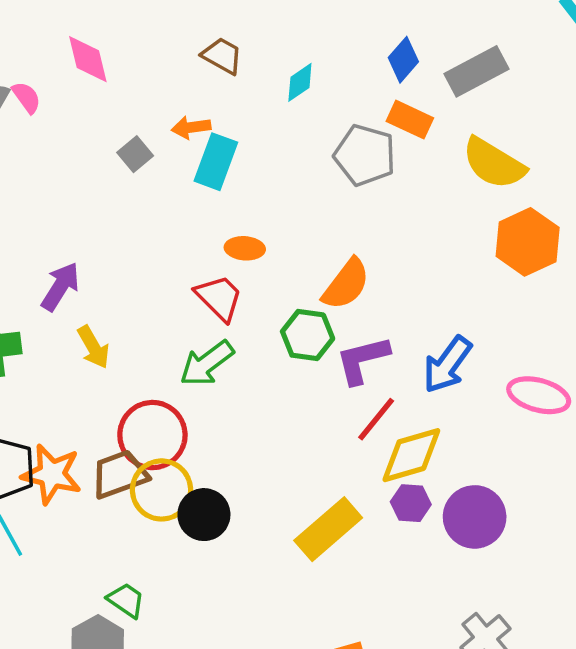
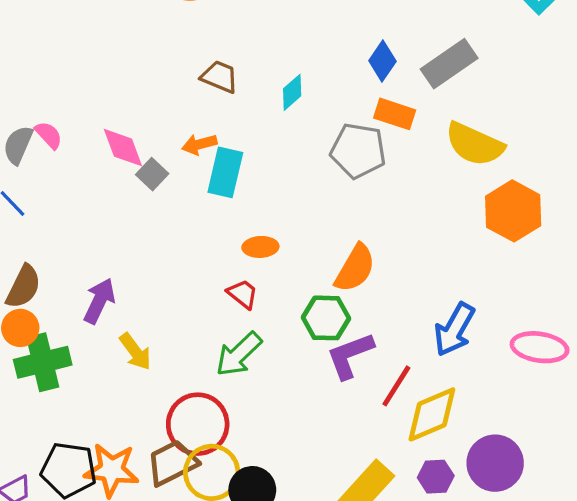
pink diamond: (88, 59) -> (123, 148), moved
red trapezoid: (219, 298) -> (243, 294), size x0.7
purple L-shape: (362, 360) -> (350, 355), moved
purple hexagon: (411, 503) -> (436, 477), moved

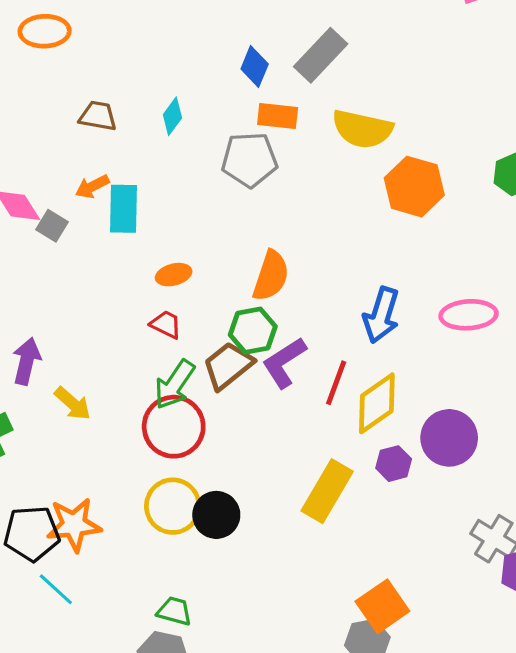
red circle: (198, 424) -> (174, 427), moved
brown trapezoid: (172, 463) -> (228, 366), moved

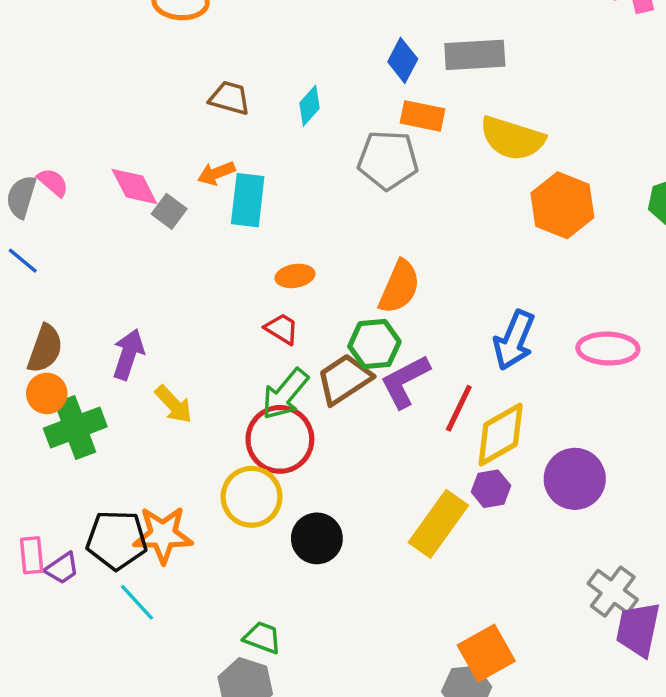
gray rectangle: (321, 55) -> (475, 55), turned 38
purple hexagon: (394, 464) -> (491, 489), moved
yellow circle: (173, 506) -> (252, 497), moved

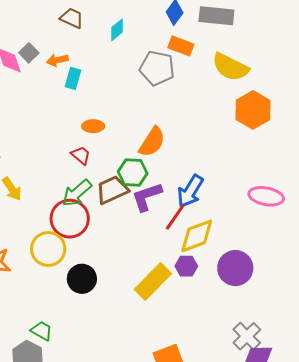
cyan rectangle: (248, 200) -> (73, 78), size x0.7
gray square: (169, 211) -> (29, 53), moved
blue arrow: (514, 340) -> (190, 191), moved

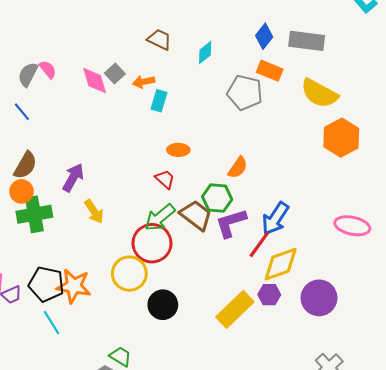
orange semicircle: (152, 142) -> (238, 168), size x0.7
brown trapezoid: (112, 190) -> (196, 215), turned 60

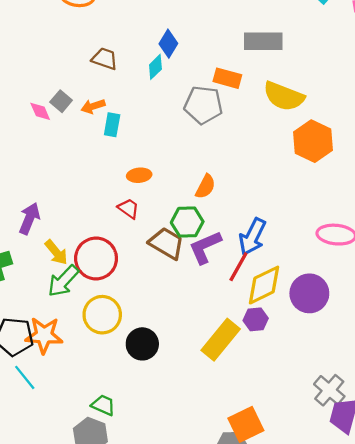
blue diamond: (264, 36) -> (168, 44), moved
pink diamond: (95, 81) -> (40, 111), size x0.7
green arrow: (160, 217) -> (63, 281), moved
red circle: (152, 243) -> (96, 258), moved
purple circle: (319, 298) -> (309, 293), moved

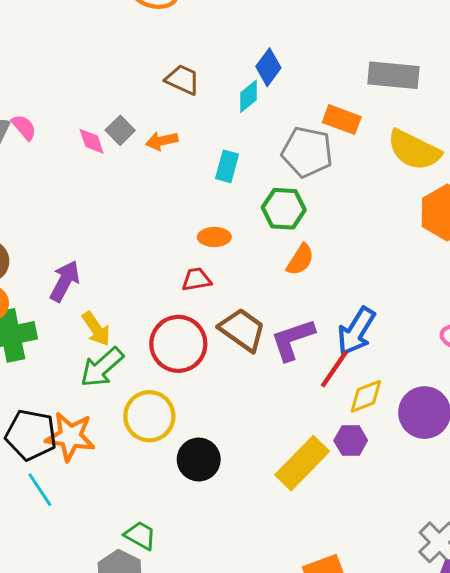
cyan rectangle: (112, 125) -> (227, 166), moved
red trapezoid: (129, 208) -> (196, 279), turned -50
green hexagon: (187, 222) -> (284, 209), moved
red circle: (96, 258) -> (178, 344), moved
yellow diamond: (264, 285) -> (366, 396), size x0.7

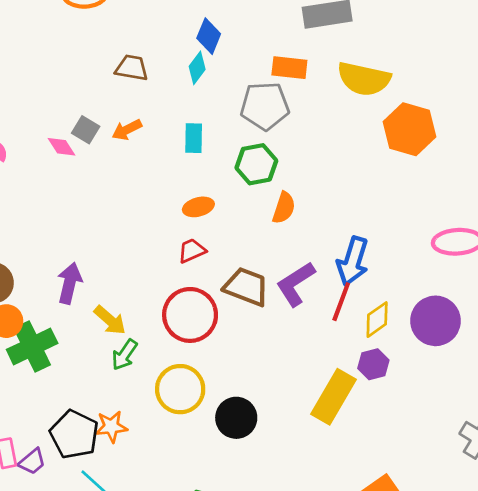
green arrow: (102, 367) -> (124, 355), size x0.7
black pentagon: (31, 435) -> (74, 434), turned 30
orange star: (70, 436) -> (111, 427), size x0.7

